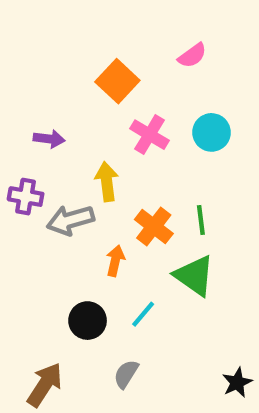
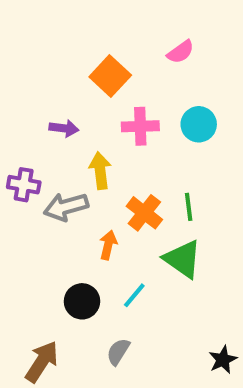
pink cross: (150, 135) -> (140, 126), turned -33
purple arrow: (49, 139) -> (64, 128), moved

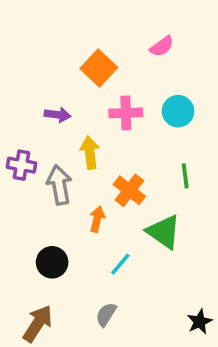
gray arrow: (66, 207) -> (59, 185), turned 96
green line: (189, 207) -> (185, 176), moved
black circle: (82, 301) -> (52, 262), moved

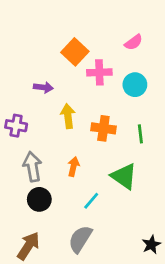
pink semicircle: (162, 46) -> (134, 42), moved
pink cross: (126, 113) -> (99, 72), moved
gray arrow: (59, 185) -> (32, 167), moved
orange cross: (129, 190) -> (103, 128), moved, turned -30
gray semicircle: (106, 314) -> (80, 239), size x1.5

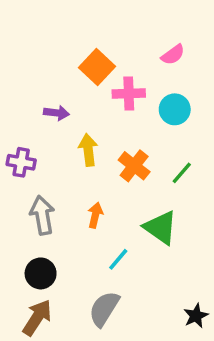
orange cross: (103, 128) -> (134, 166), turned 30
green line: (140, 134) -> (182, 173), turned 48
black circle: (39, 199) -> (41, 273), moved

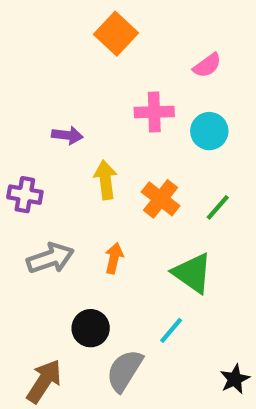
orange square: (97, 67) -> (116, 34), moved
gray arrow: (42, 215) -> (50, 258), turned 81
cyan line: (118, 259) -> (171, 330), moved
black circle: (41, 273) -> (91, 328), moved

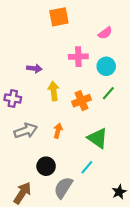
orange square: (116, 34) -> (59, 17), turned 36
orange cross: (161, 199) -> (81, 101), turned 30
green line: (218, 207) -> (108, 93), moved

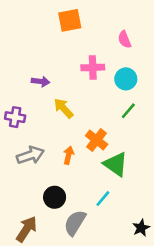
pink semicircle: (105, 33) -> (125, 39), turned 104
yellow arrow: (54, 91) -> (63, 108), turned -36
orange cross: (81, 101) -> (97, 140), moved, turned -30

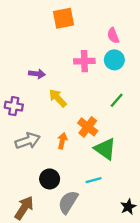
cyan circle: (126, 79) -> (114, 60), moved
cyan line: (103, 199) -> (94, 180), turned 35

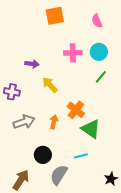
pink semicircle: (113, 36) -> (97, 21), moved
green line: (117, 100) -> (101, 77), moved

